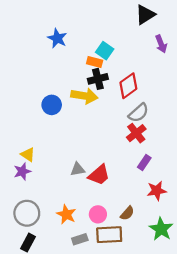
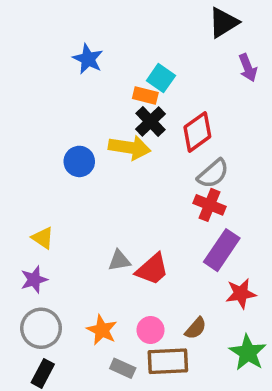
black cross: (98, 79) -> (150, 121), turned -30
red cross: (136, 133) -> (210, 205), turned -30
purple rectangle: (144, 162) -> (222, 250), size x1.6
purple star: (22, 171) -> (34, 280), moved
gray rectangle: (80, 239) -> (123, 368), turned 42

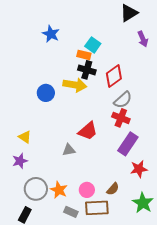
black cross: (150, 121) -> (87, 70), turned -30
red trapezoid: (152, 269) -> (88, 131), moved
gray circle: (41, 328) -> (36, 189), moved

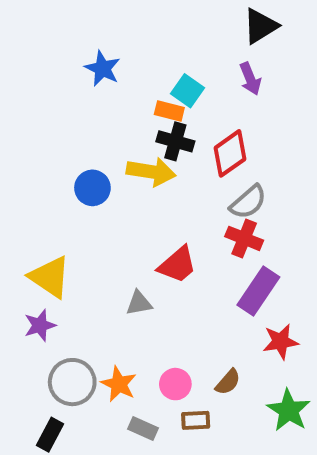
purple arrow: (143, 39) -> (250, 79), moved
yellow triangle: (25, 137) -> (50, 277), size x1.6
brown rectangle: (97, 208) -> (196, 420), size x0.6

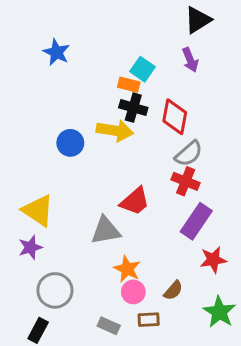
blue star: (103, 69) -> (56, 52), moved
red diamond: (230, 153) -> (175, 117), turned -44
gray triangle: (139, 303) -> (106, 230), size x1.5
orange star: (119, 384) -> (127, 269), moved

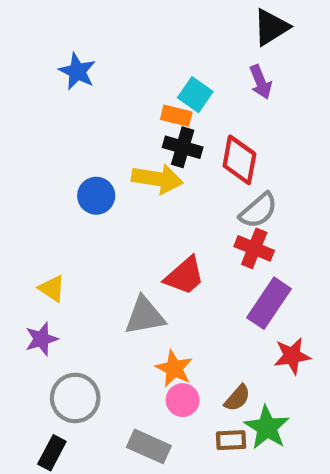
yellow triangle: (38, 211) -> (52, 288), size x0.6
green star: (219, 312) -> (267, 427), moved
brown rectangle: (149, 320) -> (231, 440), moved
gray rectangle: (109, 326) -> (149, 446), size x1.4

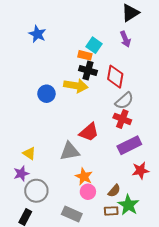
yellow triangle: (52, 288) -> (29, 153), moved
purple rectangle: (269, 303) -> (129, 145), turned 30
purple star: (41, 339) -> (21, 174), moved

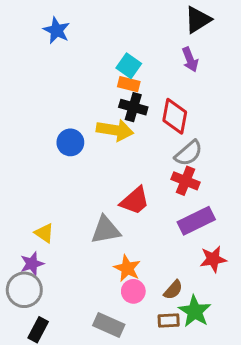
blue star: (37, 34) -> (57, 30), moved
cyan square: (94, 45) -> (129, 66), moved
gray circle: (36, 191) -> (24, 290), moved

